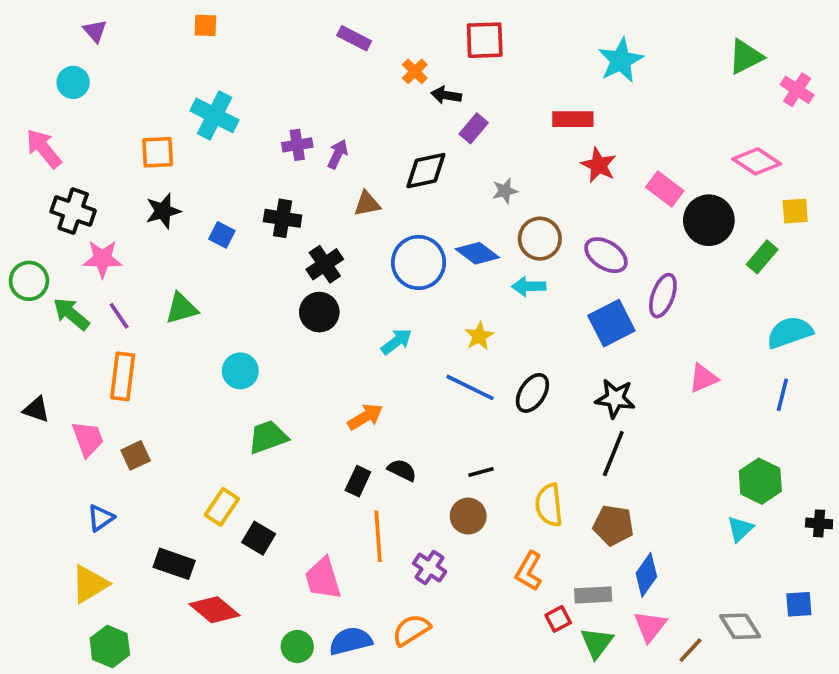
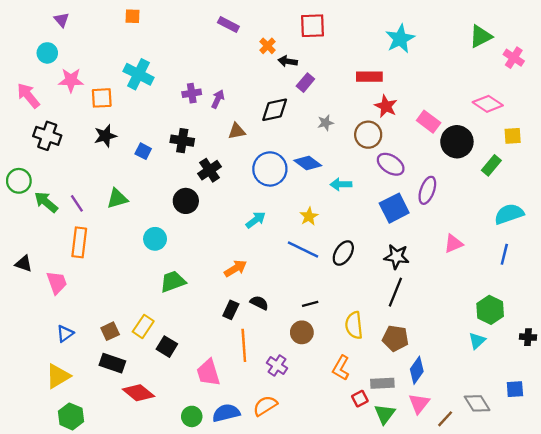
brown circle: (540, 239) -> (368, 135), moved
pink star: (102, 259) -> (71, 80), moved
black circle: (319, 312) -> (186, 201), moved
brown square: (136, 455) -> (110, 331), moved

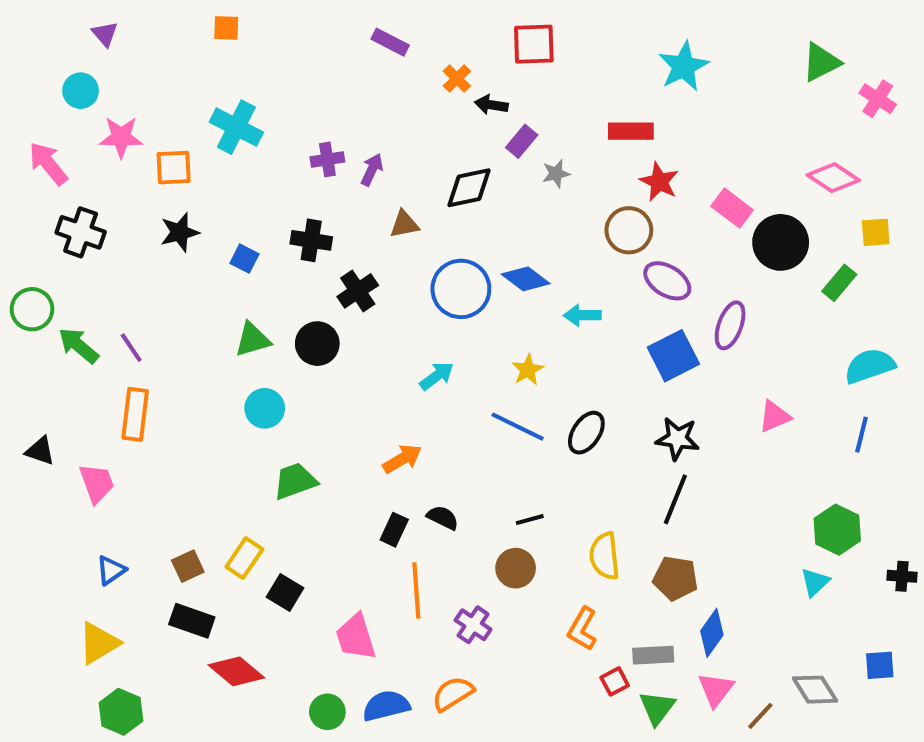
gray star: (326, 123) -> (556, 174), moved
green triangle: (117, 199) -> (253, 340), moved

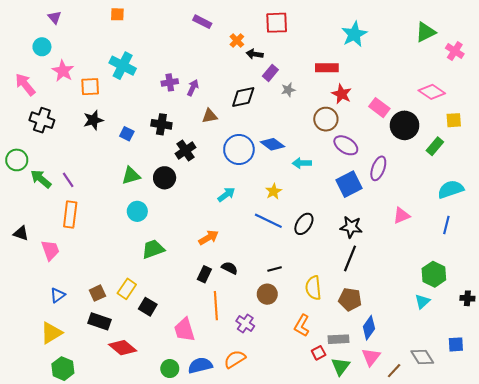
pink star: (121, 137) -> (63, 71), turned 30

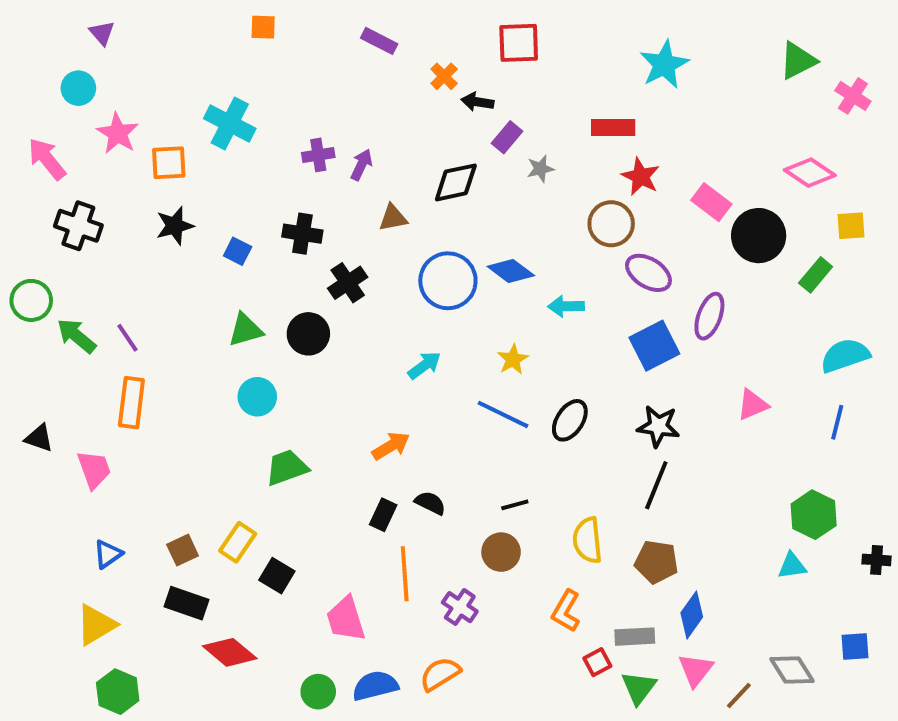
orange square: (117, 14) -> (263, 27), moved
cyan triangle: (422, 301) -> (792, 566), turned 35

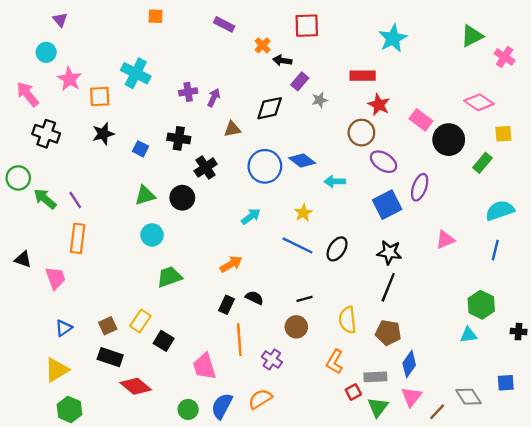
blue semicircle: (375, 686) -> (222, 406), turned -48

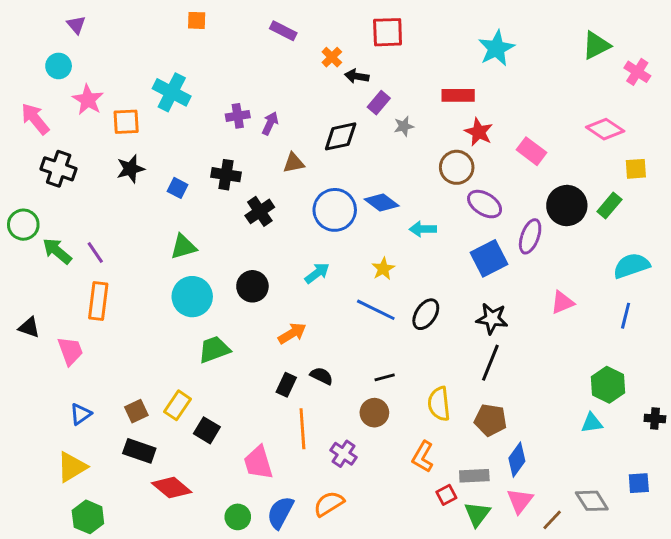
black circle: (449, 140) -> (567, 206), moved
black circle: (182, 198) -> (252, 286), moved
cyan circle: (152, 235) -> (192, 297), size x1.4

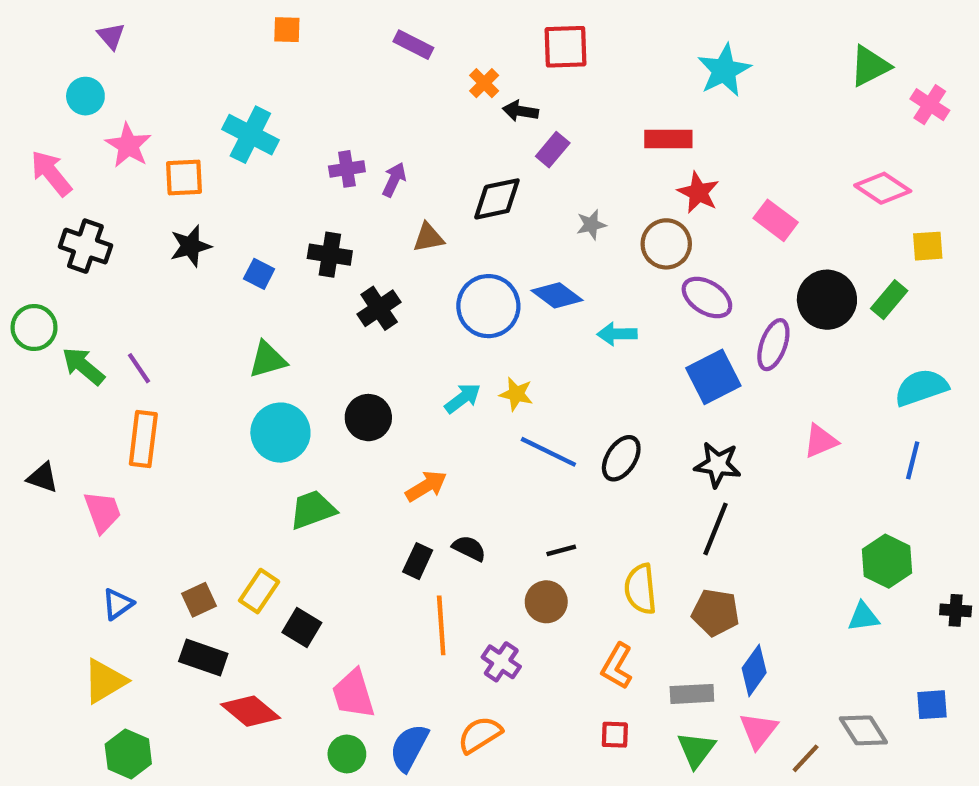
gray star: (404, 126) -> (591, 225), moved
yellow star: (383, 269) -> (516, 394), moved, turned -30
pink trapezoid: (258, 463) -> (353, 694), moved
red square: (446, 495) -> (615, 735), moved, turned 30

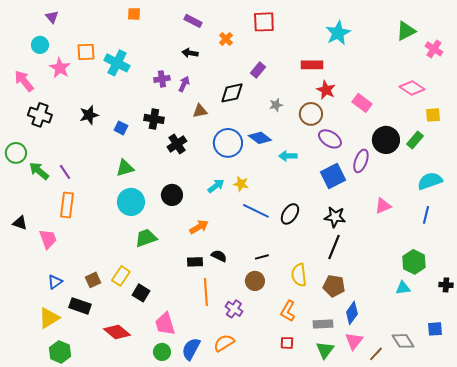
black arrow: (521, 111) -> (190, 53), moved
orange square: (184, 177) -> (86, 52), moved
black rectangle: (418, 561) -> (195, 262), turned 63
black rectangle: (203, 658) -> (80, 306), moved

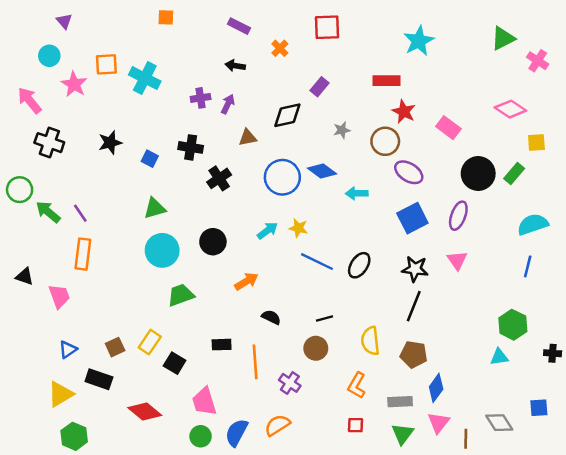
purple ellipse: (361, 161) -> (458, 216), moved
pink triangle: (383, 206) -> (457, 260), moved, turned -42
black rectangle: (195, 262) -> (222, 345), moved
brown line: (376, 354) -> (466, 439), turned -42

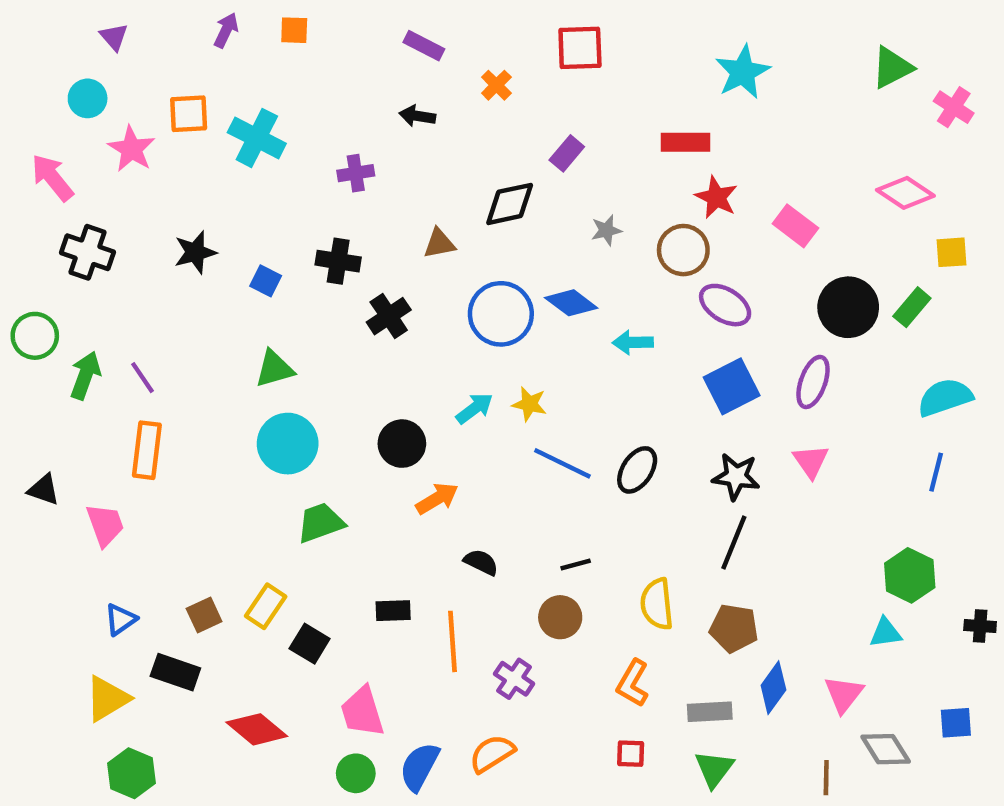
purple arrow: (228, 104) -> (226, 30), moved
green arrow: (48, 212) -> (85, 375), turned 70
black circle: (213, 242) -> (402, 444), moved
pink triangle: (439, 423) -> (844, 694), moved

